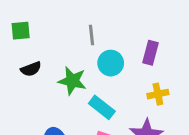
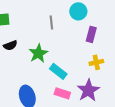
cyan circle: (111, 63) -> (78, 11), moved
green star: (72, 81) -> (38, 53), turned 30

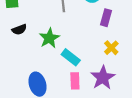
yellow cross: (96, 62) -> (111, 48), turned -32
pink rectangle: (62, 93) -> (75, 81), turned 70

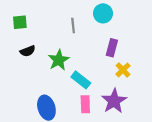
purple rectangle: (106, 18) -> (112, 48), moved

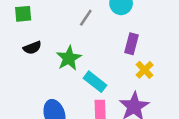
gray line: (73, 26) -> (86, 18), turned 40

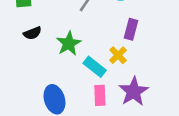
yellow cross: (145, 70) -> (118, 55), moved

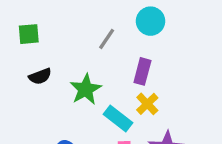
purple rectangle: (131, 29) -> (142, 71), moved

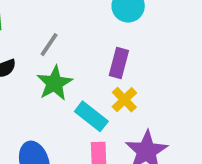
gray line: (107, 39) -> (49, 45), moved

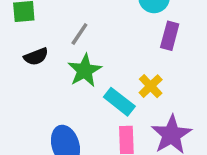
purple rectangle: (119, 63) -> (170, 36), moved

